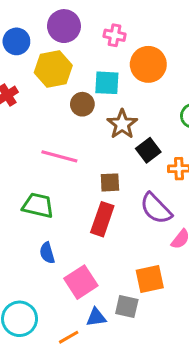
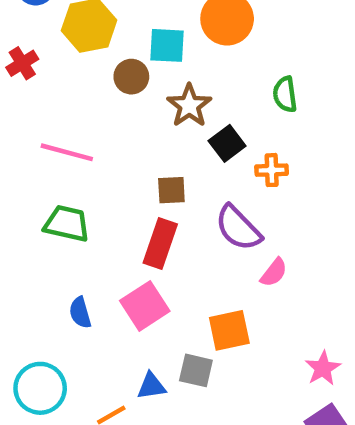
pink line: (59, 156) -> (67, 152), moved
blue semicircle: (47, 253) -> (80, 313), moved
pink square: (81, 282) -> (145, 306), moved

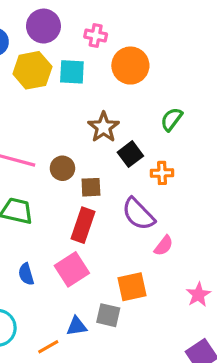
cyan square: (167, 45) -> (72, 72), moved
brown circle: (131, 77) -> (62, 168), moved
green semicircle: (285, 94) -> (171, 119), turned 45
pink star: (323, 368) -> (198, 295), moved

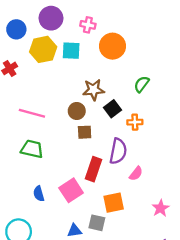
brown star: (104, 127) -> (93, 90), turned 30
brown circle: (62, 168) -> (77, 111), moved
purple semicircle: (138, 214) -> (118, 151), turned -125
red rectangle: (83, 225) -> (93, 169), moved

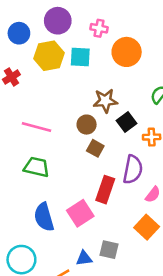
brown square: (85, 132) -> (95, 148), turned 32
blue semicircle: (39, 194) -> (44, 217), size x1.6
orange square: (114, 203) -> (147, 227), moved, turned -35

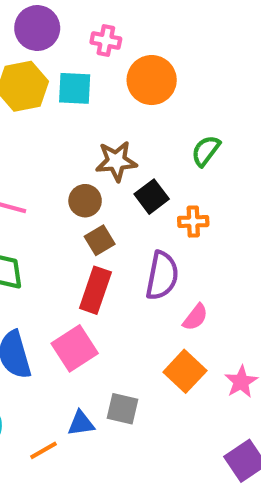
brown square: (95, 148) -> (100, 240), turned 30
red rectangle: (105, 190) -> (95, 290), moved

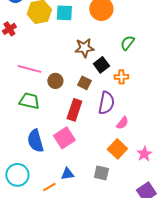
brown circle: (85, 201) -> (55, 81), moved
brown square: (100, 240) -> (84, 83), moved, turned -32
gray square: (123, 409) -> (101, 173), moved

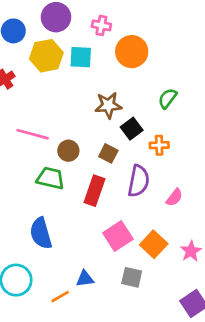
green trapezoid: (29, 101) -> (50, 178), moved
pink semicircle: (122, 123) -> (174, 197), moved
pink square: (64, 138) -> (118, 236), moved

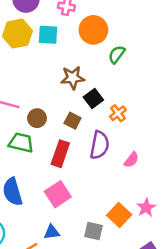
green semicircle: (167, 98) -> (117, 54), moved
orange cross: (159, 145) -> (118, 113), turned -35
pink square: (118, 236) -> (58, 194), moved
orange square: (154, 244) -> (119, 215), moved

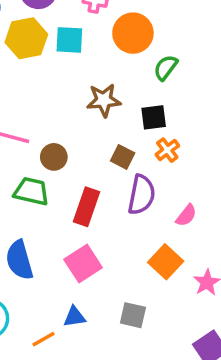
black square: (93, 99) -> (154, 117), moved, turned 30
brown square: (73, 121) -> (123, 157), moved
orange square: (119, 215) -> (166, 262), moved

